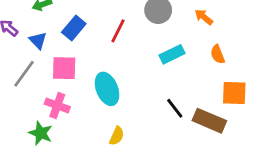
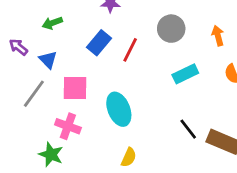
orange arrow: (204, 17) -> (218, 36), turned 36
blue rectangle: (74, 28) -> (99, 43), moved

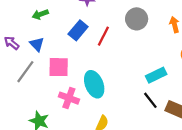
purple arrow: (18, 47) -> (12, 43), moved
cyan rectangle: (185, 74) -> (156, 75), moved
pink cross: (68, 126) -> (69, 98), moved

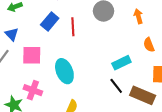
red line: (103, 36) -> (73, 27), turned -30
pink cross: (69, 98) -> (33, 90), moved

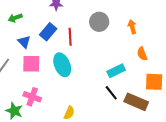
blue triangle: (12, 34) -> (24, 42), moved
cyan ellipse: (64, 71) -> (62, 65), moved

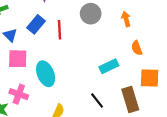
cyan ellipse: (62, 65) -> (46, 74), moved
black line: (111, 93) -> (97, 101), moved
brown rectangle: (136, 102) -> (130, 99), turned 50

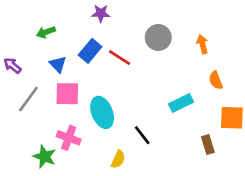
red line: (60, 30) -> (119, 58), turned -54
brown rectangle: (130, 99) -> (208, 145), size x0.6
black line: (97, 101) -> (142, 135), moved

